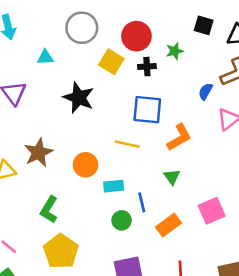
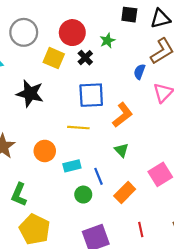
black cross: (147, 67) -> (85, 58), turned -32

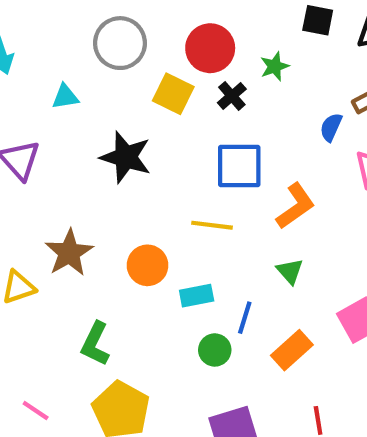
blue line: (98, 176) -> (245, 318), turned 36

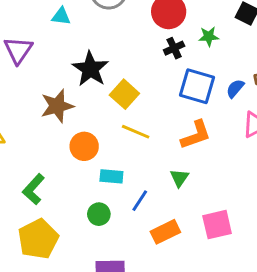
yellow square: (173, 94) -> (124, 94), moved
blue square: (239, 166) -> (197, 86), moved
brown star: (69, 253) -> (57, 106), moved
green circle: (215, 350) -> (99, 214), moved

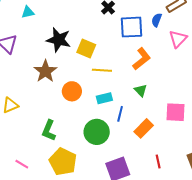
cyan rectangle: (111, 176) -> (104, 98), moved
green circle: (99, 214) -> (97, 132), size x1.6
pink square: (217, 225) -> (175, 112), turned 35

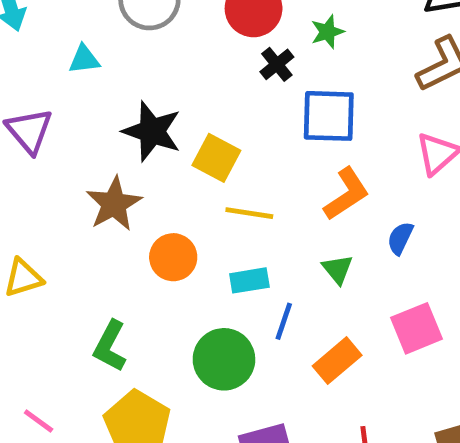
blue semicircle: (157, 20) -> (400, 238), moved
pink square: (175, 112) -> (417, 328), turned -30

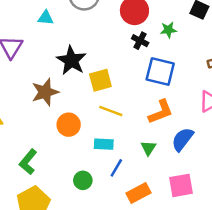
black cross: (277, 64) -> (140, 41), turned -35
yellow square: (216, 158) -> (100, 80), turned 35
blue semicircle: (400, 238) -> (183, 139), size x1.5
green circle: (224, 359) -> (83, 180), size x0.6

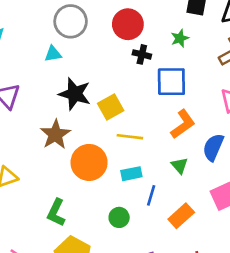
cyan triangle: (46, 18) -> (53, 54), moved
green star: (168, 30) -> (180, 38), moved
orange circle: (69, 125) -> (89, 162), size x1.4

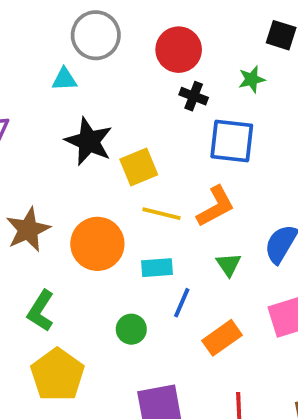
orange L-shape: (183, 124) -> (216, 206), moved
brown star: (55, 134) -> (28, 230), moved

